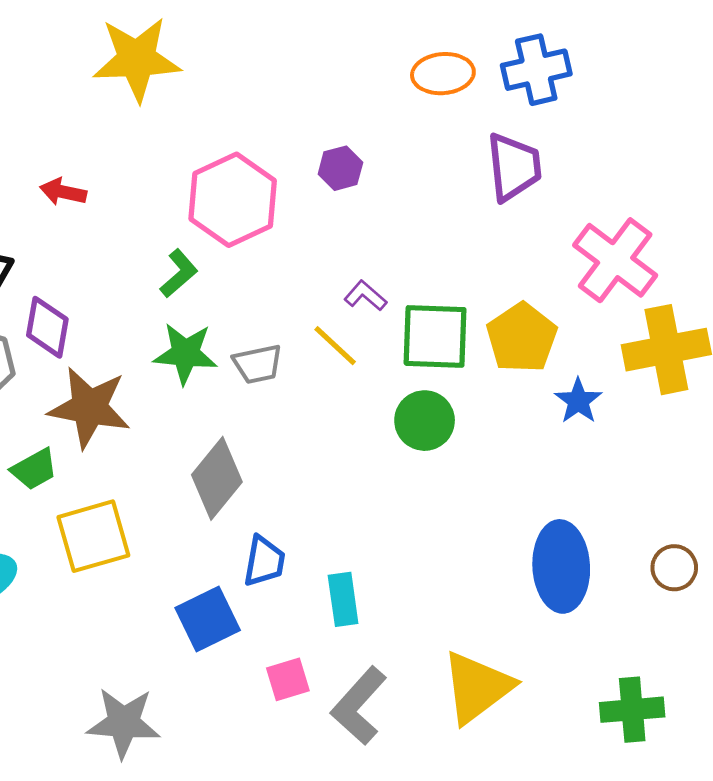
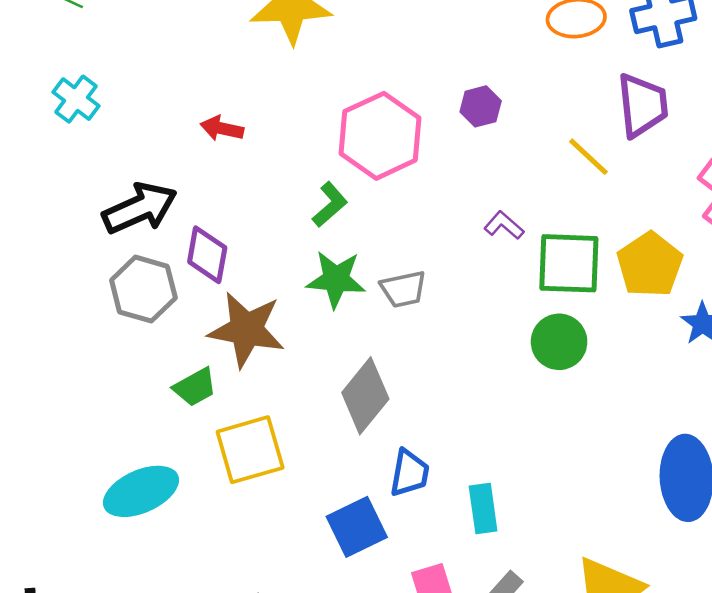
yellow line: (335, 346) -> (588, 157), moved

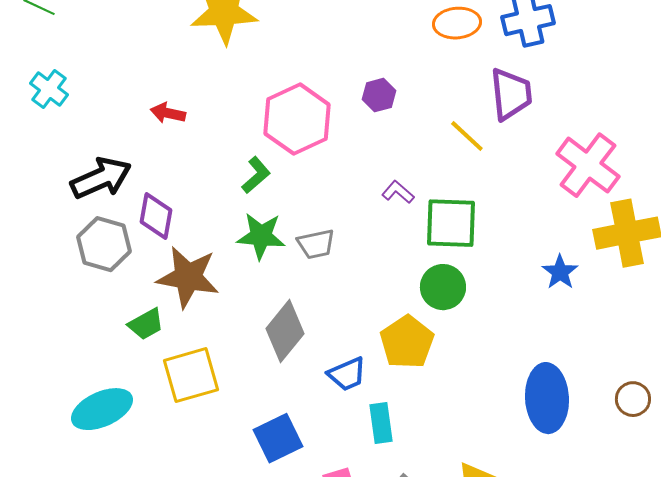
yellow pentagon: (650, 265) -> (407, 342), moved
blue trapezoid: (409, 473) -> (347, 374), moved, turned 57

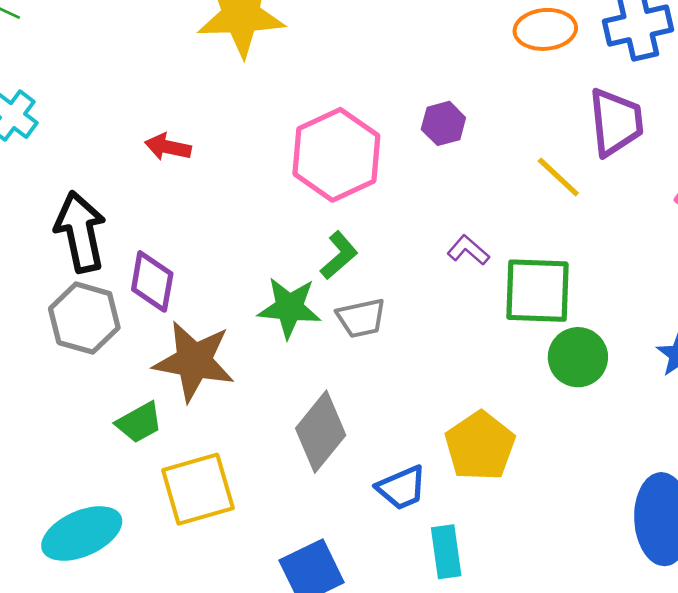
green L-shape: (256, 175) -> (339, 255), moved
black arrow: (101, 178) -> (80, 232), turned -78
green circle: (443, 287) -> (578, 357), moved

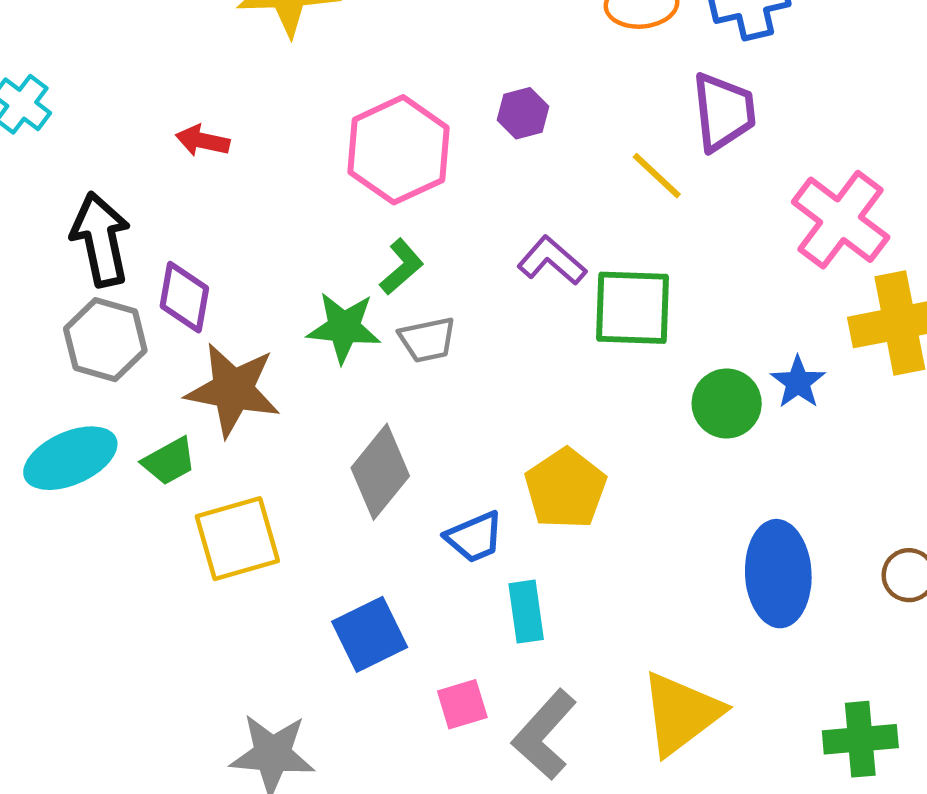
purple L-shape: (468, 250) -> (552, 261), size x1.4
green circle: (578, 357) -> (727, 403), moved
cyan ellipse: (82, 534) -> (70, 458), moved

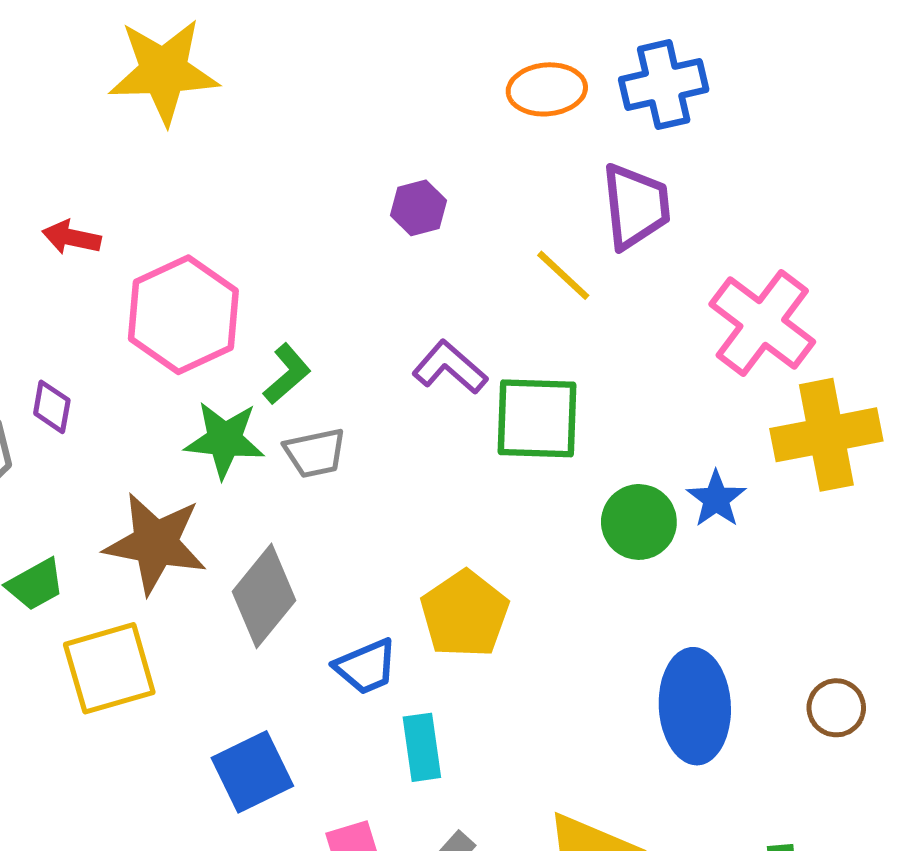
pink hexagon: (398, 150) -> (183, 315), moved
purple diamond: (184, 297) -> (52, 407), size x0.7
brown star: (233, 390) -> (155, 543), moved

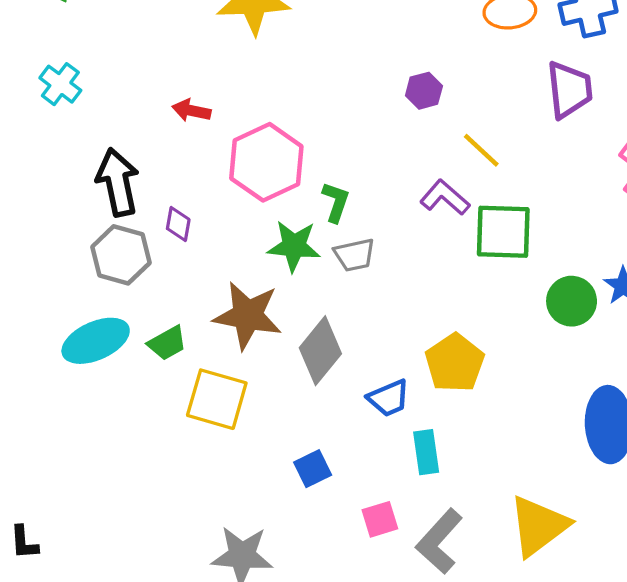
yellow line: (563, 275) -> (481, 150), moved
green L-shape: (287, 374) -> (336, 202), turned -30
yellow square: (109, 668) -> (217, 399), turned 32
blue square: (252, 772) -> (313, 469), size x0.7

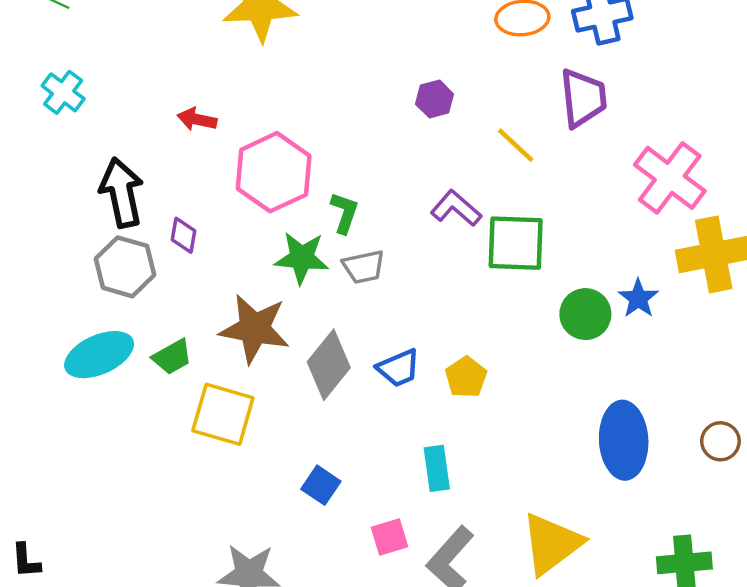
yellow line: (481, 150) -> (516, 145), moved
yellow pentagon: (455, 363) -> (466, 377), size x0.7
blue trapezoid: (389, 398) -> (399, 368), moved
blue square: (313, 469) -> (321, 485), turned -30

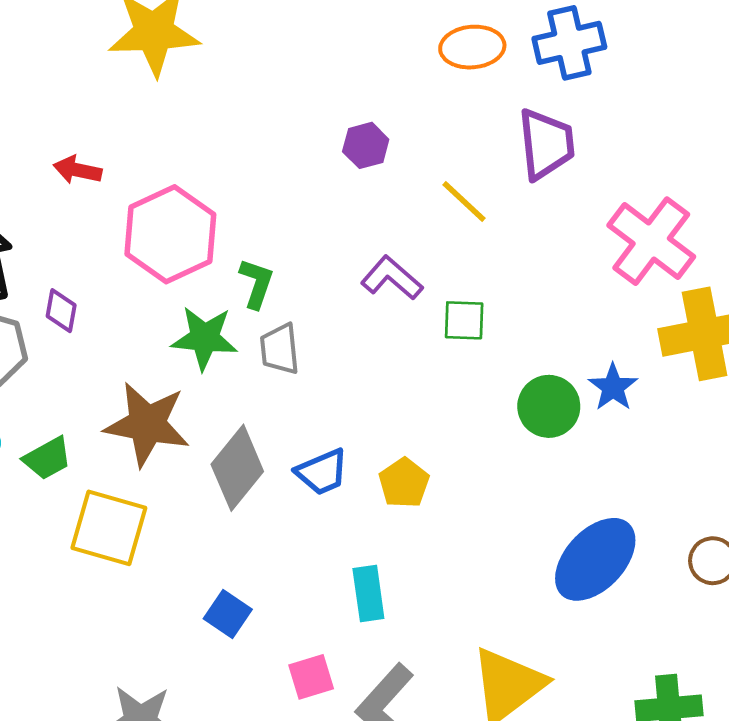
green square: (516, 243) -> (464, 320), size x0.6
gray trapezoid: (364, 267) -> (280, 349), turned 96
blue ellipse: (624, 440) -> (595, 559), turned 46

